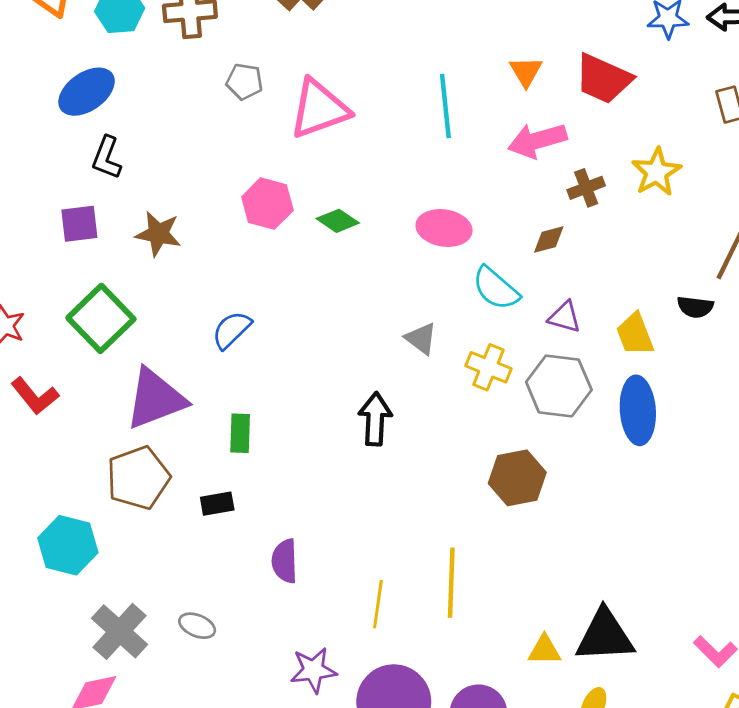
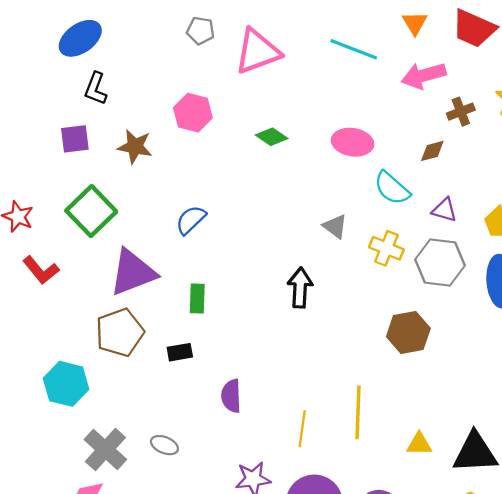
cyan line: (445, 106) -> (354, 49), turned -63
pink hexagon: (267, 204) -> (193, 113), moved
yellow triangle: (544, 650) -> (419, 444), moved

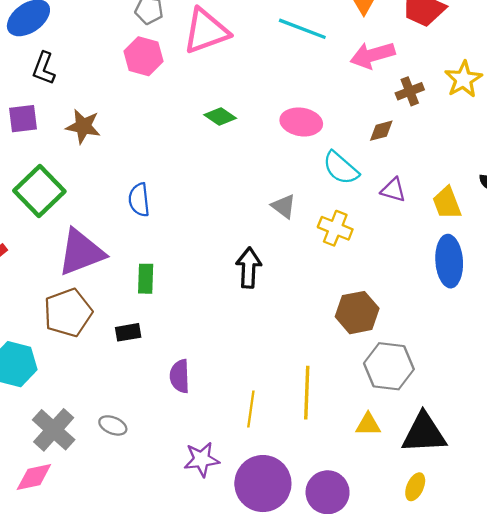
pink hexagon: (193, 113) -> (143, 56), moved
blue semicircle: (191, 220) -> (139, 200), turned -52
gray hexagon: (440, 262) -> (389, 366), moved

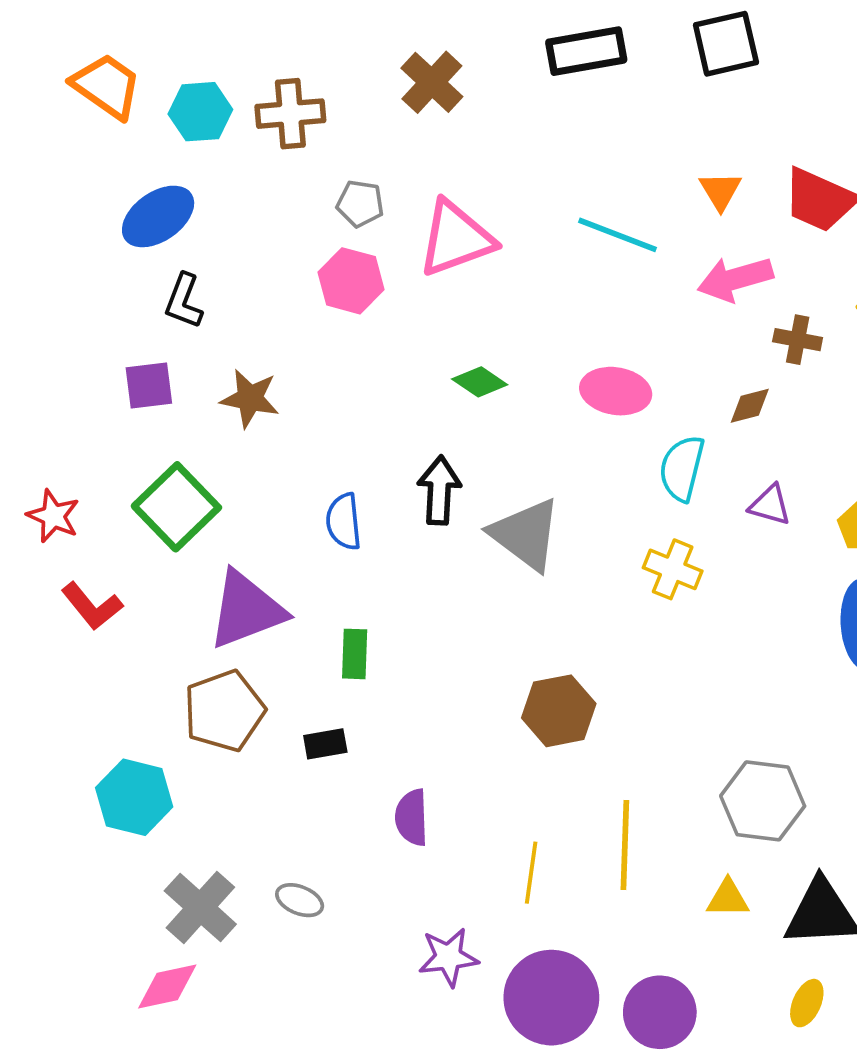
brown cross: (410, 91) -> (798, 340), turned 32
cyan semicircle: (341, 168) -> (682, 468), turned 63
gray triangle: (284, 206) -> (526, 534), moved, size x1.8
black arrow: (249, 268) -> (439, 490), moved
brown hexagon: (357, 313) -> (559, 711), moved

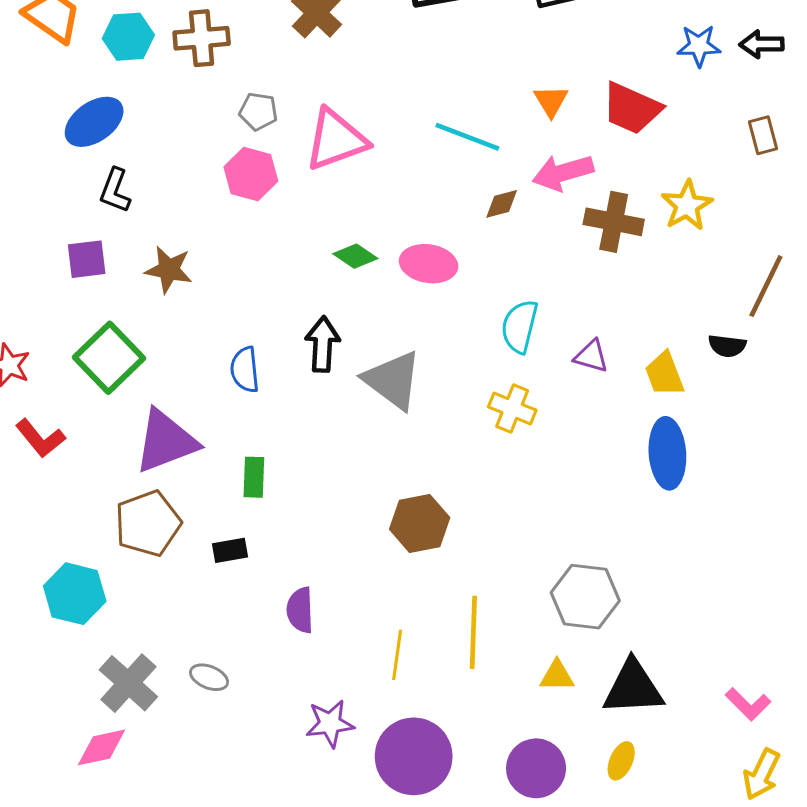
brown cross: (798, 340) -> (614, 222), size x1.5
pink ellipse: (616, 391) -> (429, 264), moved
brown diamond: (750, 406) -> (502, 204), moved
purple circle: (660, 1012) -> (536, 768), moved

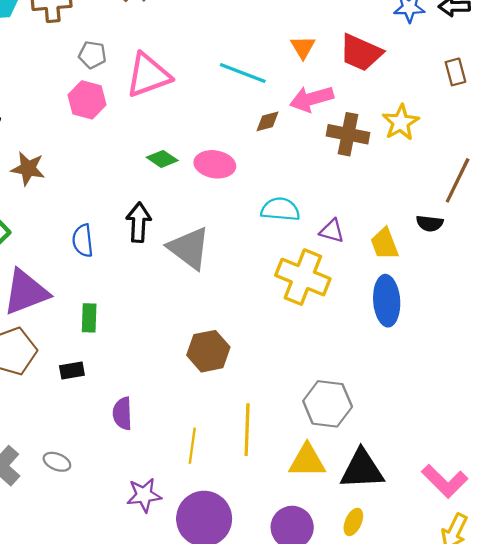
cyan semicircle: (520, 326) -> (280, 209), turned 81
yellow cross: (512, 408) -> (303, 277), moved, size x1.6
yellow triangle: (557, 676) -> (307, 461), size x1.5
pink L-shape: (748, 704) -> (445, 481), size x1.4

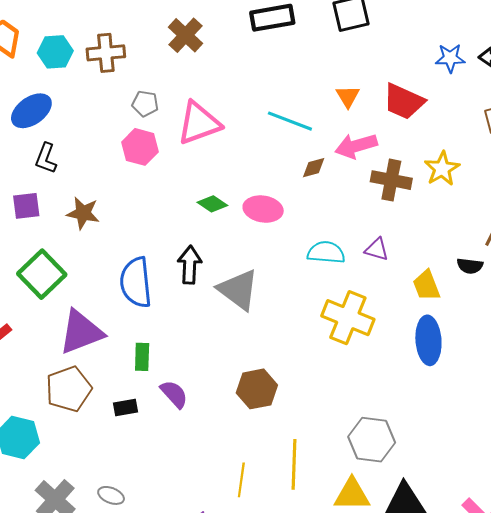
purple triangle: (332, 231) -> (377, 249), moved
blue semicircle: (83, 241) -> (136, 282), size x1.6
purple semicircle: (122, 413) -> (174, 394), moved, turned 140

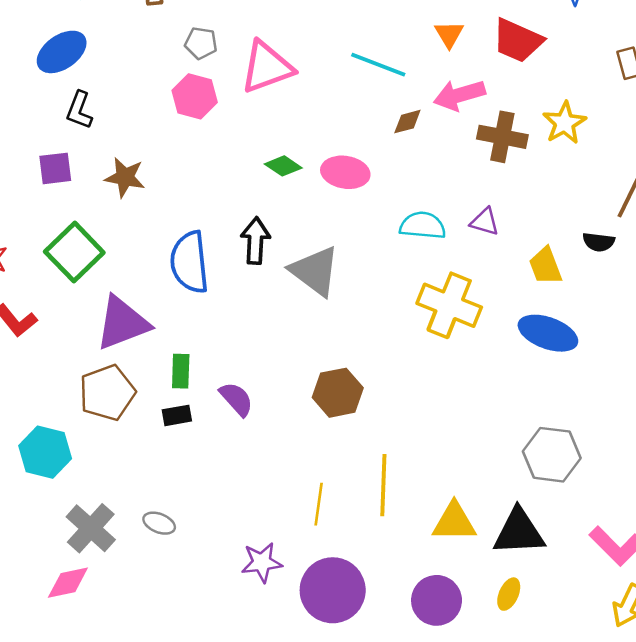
blue ellipse: (428, 340) -> (548, 333), turned -66
green rectangle: (142, 357) -> (181, 371), moved
gray hexagon: (372, 440) -> (552, 455), moved

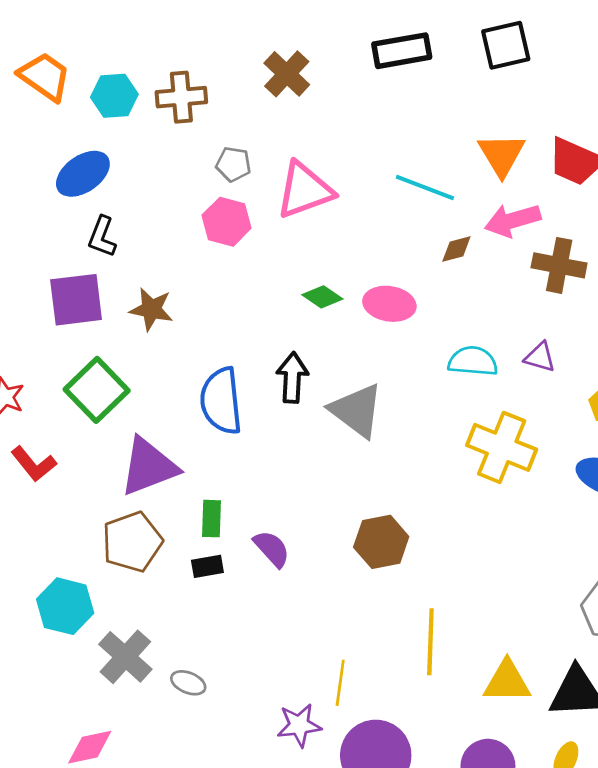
orange triangle: (449, 34) -> (502, 155), size x1.5
purple square: (55, 168) -> (76, 300), size x1.5
yellow line: (319, 504) -> (340, 683), moved
gray cross: (91, 528) -> (125, 657), moved

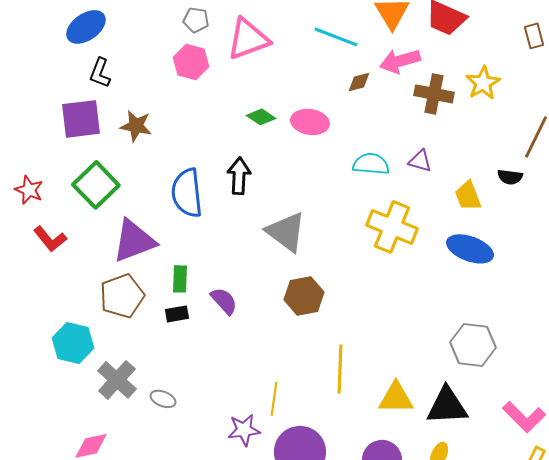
gray triangle: (357, 410) -> (286, 232), moved

